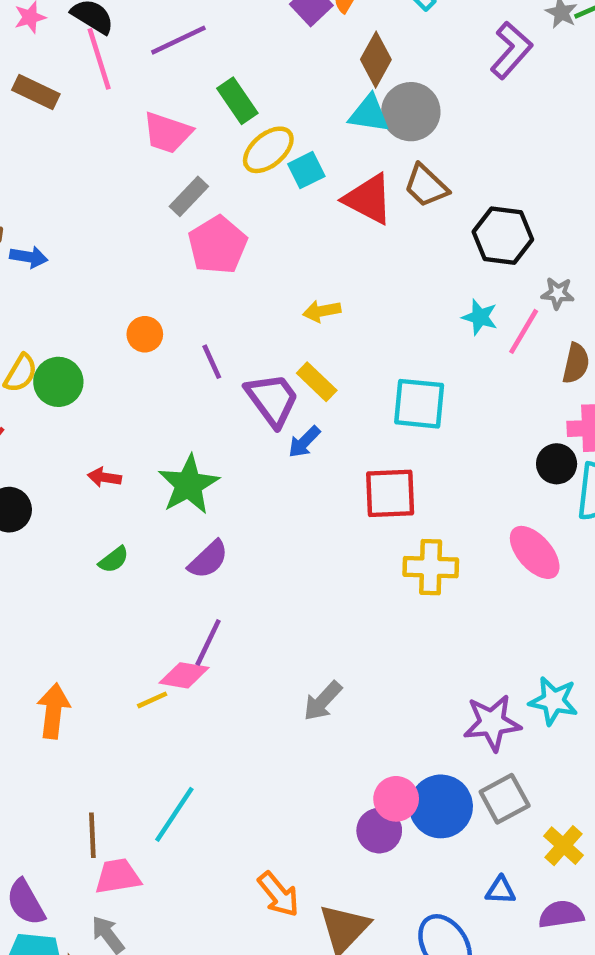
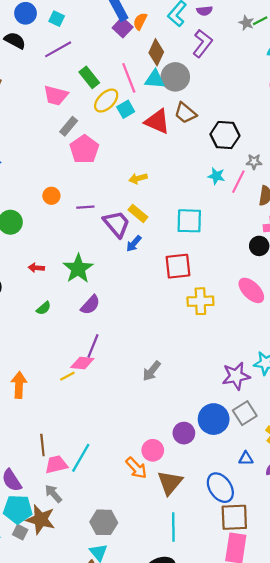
purple L-shape: (511, 50) -> (202, 43), moved
pink line: (99, 59) -> (129, 78), moved
purple line: (212, 362) -> (85, 207), turned -66
pink circle: (396, 799) -> (153, 450), moved
cyan line: (174, 814) -> (81, 458), moved

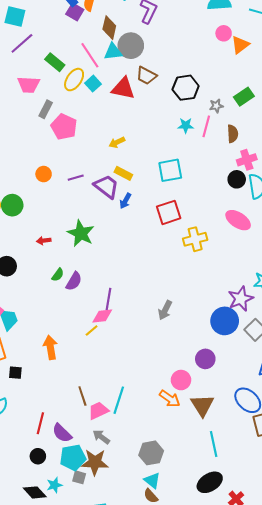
cyan square: (57, 19) -> (15, 16), size x1.5
purple semicircle: (90, 305) -> (74, 281), moved
blue circle: (214, 419) -> (225, 321), moved

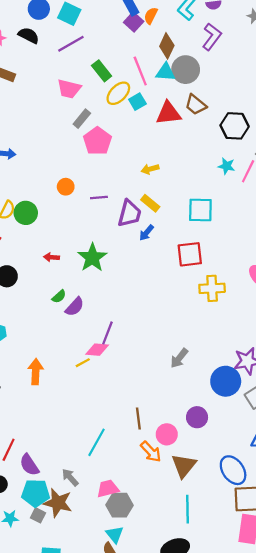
red triangle: (123, 88) -> (168, 113), turned -30
purple trapezoid: (106, 187) -> (129, 213), turned 56
gray arrow: (165, 310) -> (179, 358), moved
brown line: (82, 396) -> (138, 419), moved
pink trapezoid: (98, 411) -> (108, 489), moved

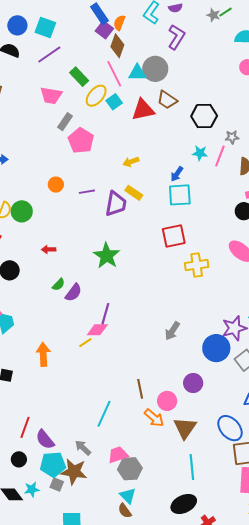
brown diamond: (167, 46) -> (117, 46), moved
blue arrow: (146, 233) -> (177, 174), moved
green star: (92, 258) -> (107, 256), moved

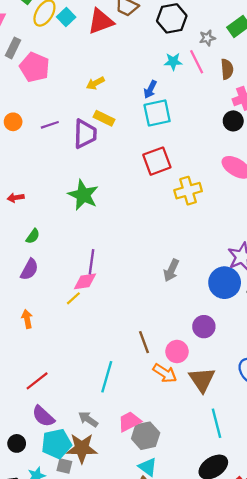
pink line: (220, 156) -> (197, 62), turned -40
purple semicircle: (73, 293) -> (29, 269), moved
orange arrow: (43, 354) -> (27, 319), size x0.7
red line: (25, 427) -> (37, 381), moved, turned 40

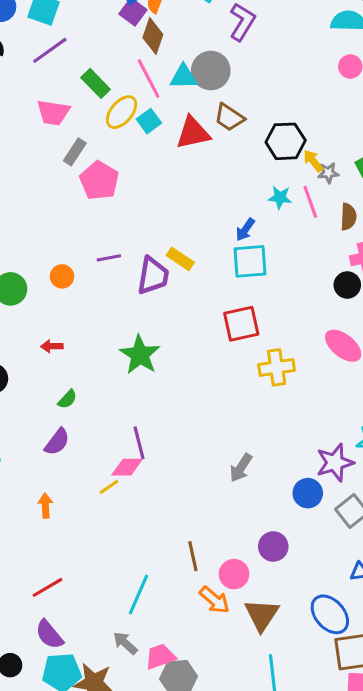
yellow arrow: (95, 83) -> (313, 161), moved, turned 72
orange circle: (13, 122) -> (62, 276), moved
purple line: (92, 262) -> (139, 443), turned -30
blue circle: (225, 283) -> (308, 493), size x0.7
gray arrow: (88, 419) -> (125, 643), moved

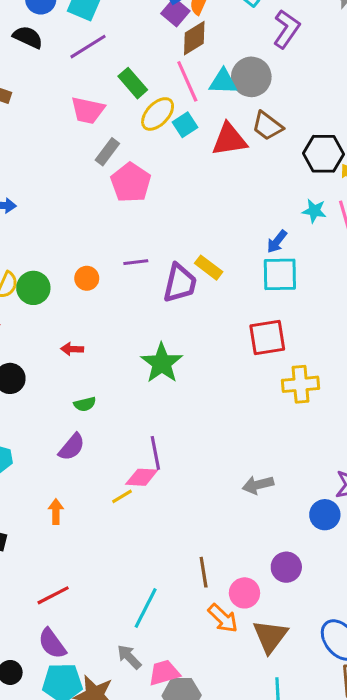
brown diamond: (153, 36) -> (194, 38), turned 36
green semicircle: (67, 399) -> (85, 404), turned 30
gray arrow: (241, 468) -> (258, 485), turned 40

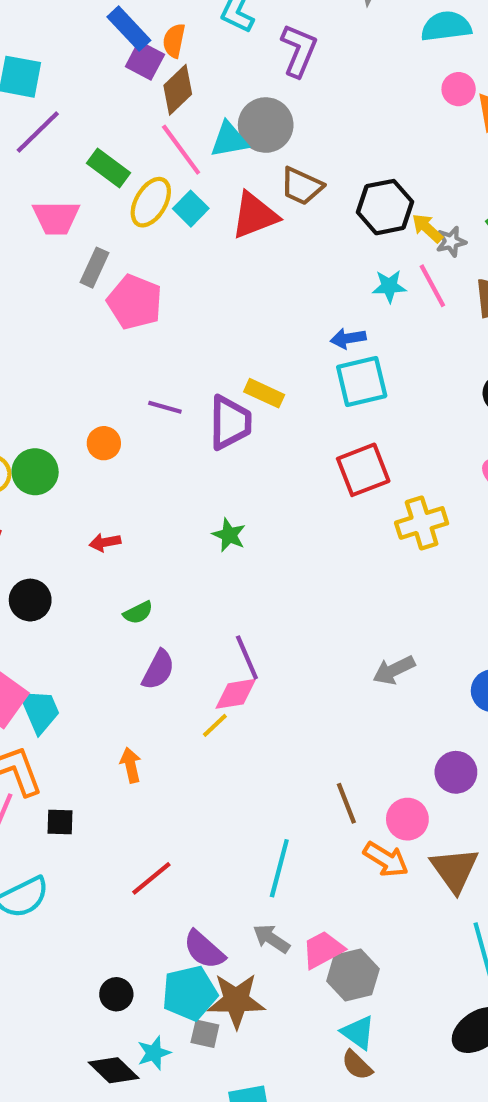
blue arrow: (277, 242) -> (348, 338), turned 55
purple line: (136, 262) -> (165, 407), turned 35
green star: (162, 363) -> (229, 535), size x0.6
purple semicircle: (72, 447) -> (158, 670), moved
purple semicircle: (52, 644) -> (204, 950), moved

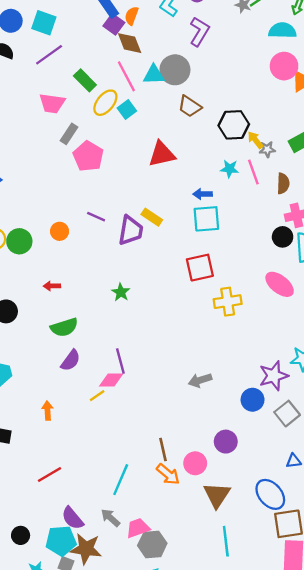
pink circle: (459, 89) -> (284, 66), size x1.5
brown diamond: (178, 90) -> (130, 43), turned -76
red triangle: (255, 215) -> (162, 154), moved
green semicircle: (138, 613) -> (64, 327), size x1.6
orange arrow: (386, 859) -> (168, 474), moved

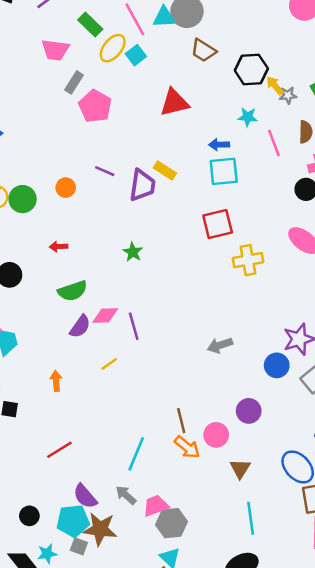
pink line: (253, 172) -> (274, 143), moved
pink diamond: (111, 380) -> (105, 315), moved
brown triangle: (217, 495) -> (240, 469), size x0.7

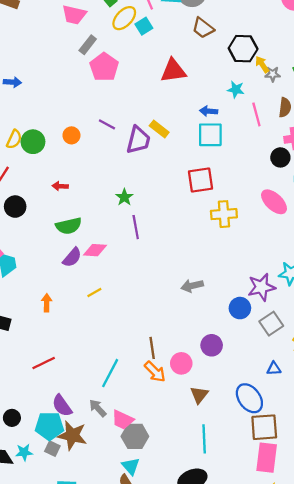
purple line: (134, 326) -> (136, 227), moved
pink trapezoid: (156, 506) -> (123, 420), turned -140

